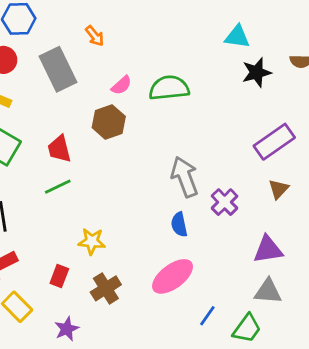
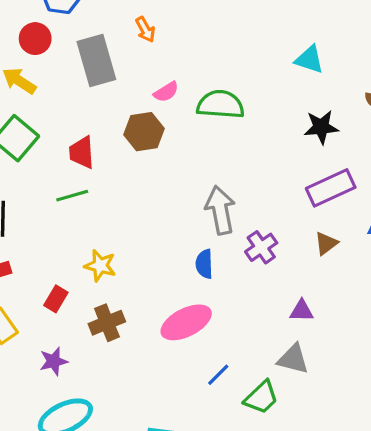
black star: (257, 72) -> (321, 127), moved
purple triangle: (268, 250) -> (302, 311), size x0.7

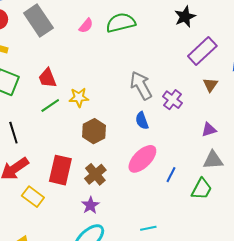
brown hexagon: (144, 132) -> (94, 131), moved
yellow star: (100, 266) -> (79, 97), moved
red rectangle: (56, 299) -> (60, 170), size x1.8
purple star: (54, 361) -> (90, 205), moved
blue line: (218, 375) -> (171, 175), moved

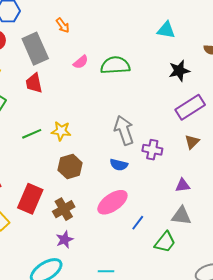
red trapezoid: (47, 78) -> (34, 83), moved
purple cross: (173, 100) -> (152, 150), turned -36
blue semicircle: (142, 121) -> (119, 165), turned -66
purple star: (90, 205) -> (65, 240), moved

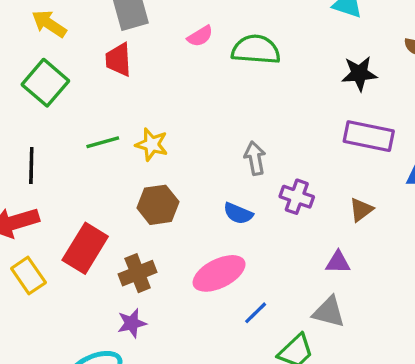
purple rectangle: (190, 107) -> (369, 136), turned 36
gray arrow: (124, 130) -> (255, 158), size x0.7
brown triangle: (192, 142) -> (361, 210), moved

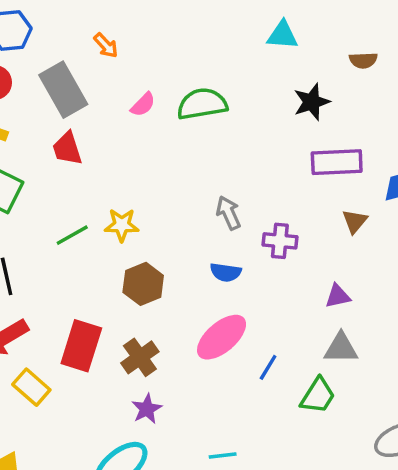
brown triangle: (361, 210) -> (355, 221), moved

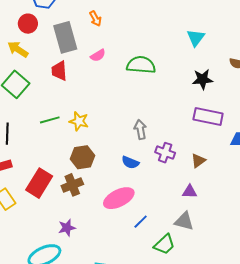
cyan triangle: (282, 35) -> (196, 38), turned 48
pink semicircle: (143, 105) -> (98, 55), moved
brown triangle: (355, 221) -> (198, 161), moved
brown cross: (140, 357) -> (72, 185), moved

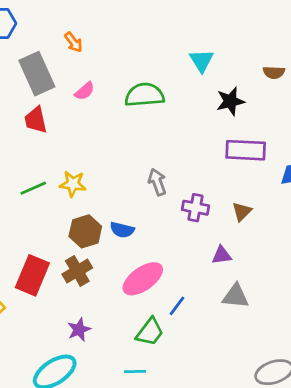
cyan triangle: (196, 38) -> (202, 61), moved
blue semicircle: (130, 162) -> (122, 230), moved
purple triangle: (190, 192) -> (222, 255), moved
green trapezoid: (164, 244) -> (150, 332), moved

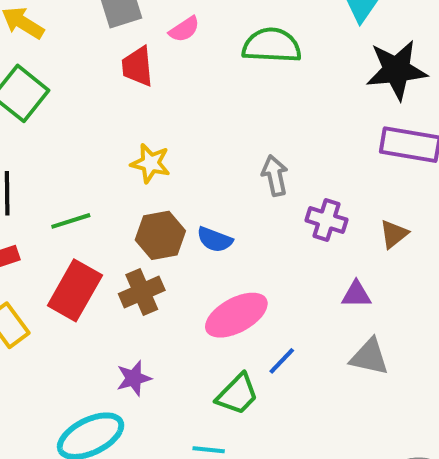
black star: (230, 101) -> (397, 70), size x1.4
red trapezoid: (36, 120) -> (137, 66), moved
green line: (33, 188) -> (71, 221), moved

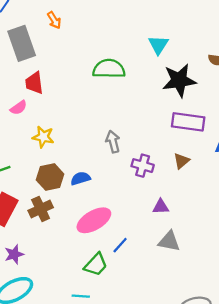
pink semicircle: (184, 29) -> (19, 108), moved
brown triangle: (394, 234) -> (181, 161), moved
blue semicircle: (215, 240) -> (80, 178), turned 144
purple star: (134, 378) -> (14, 254), moved

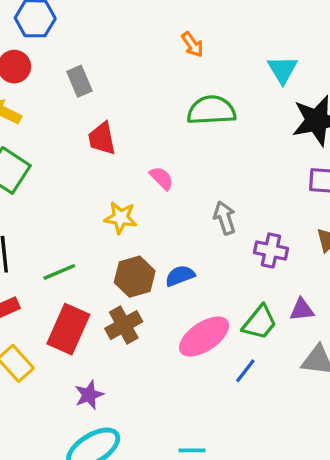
orange arrow: (54, 20) -> (192, 45), moved
gray rectangle: (22, 43) -> (79, 81), size x0.6
pink semicircle: (19, 108) -> (162, 178), moved, turned -96
green trapezoid: (96, 265) -> (260, 322), moved

